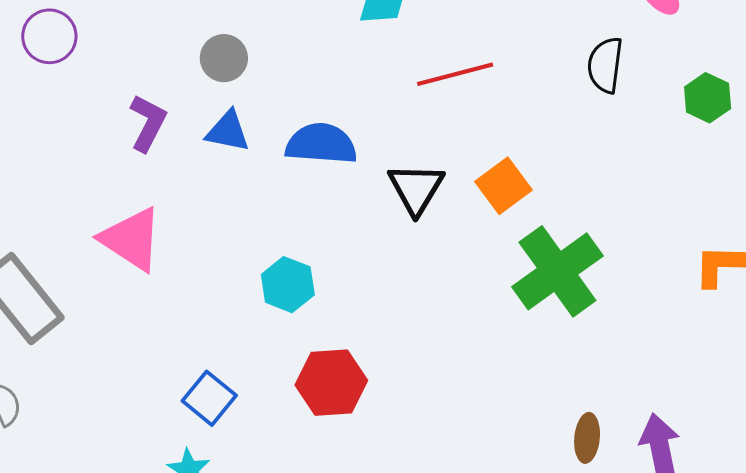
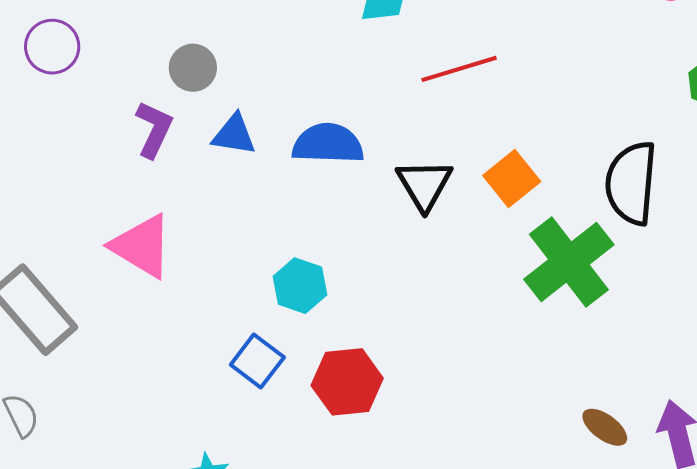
gray circle: (224, 58) -> (193, 68), moved
black semicircle: (605, 65) -> (631, 183), moved, size x1.5
blue square: (209, 398) -> (257, 361), moved
brown ellipse: (587, 438) -> (605, 427), turned -57

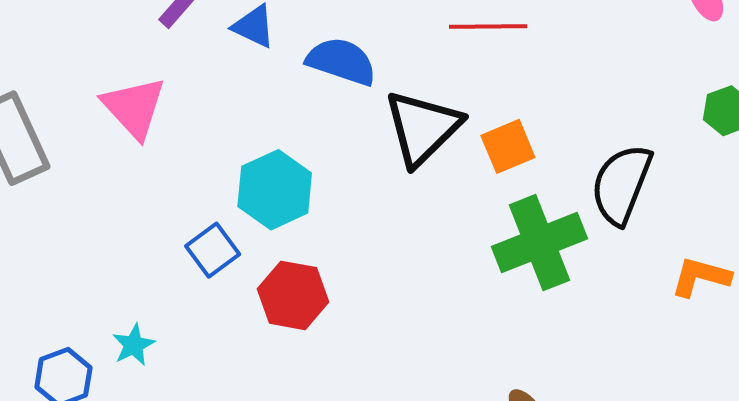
black triangle: (424, 185) -> (423, 128), size x1.4
cyan hexagon: (300, 286) -> (275, 190), size x1.4

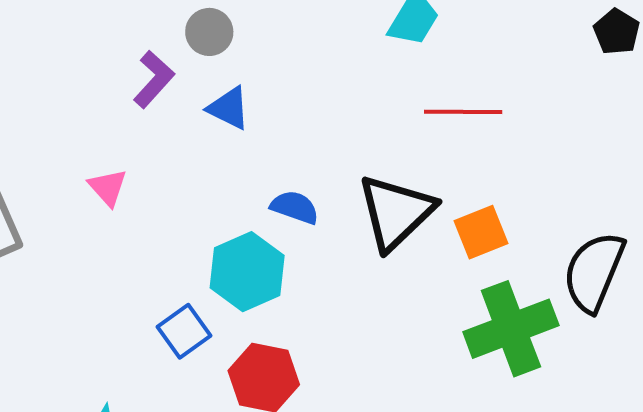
blue semicircle: (341, 61) -> (295, 207), moved, size x0.7
pink triangle: (134, 108) -> (108, 187), size x0.6

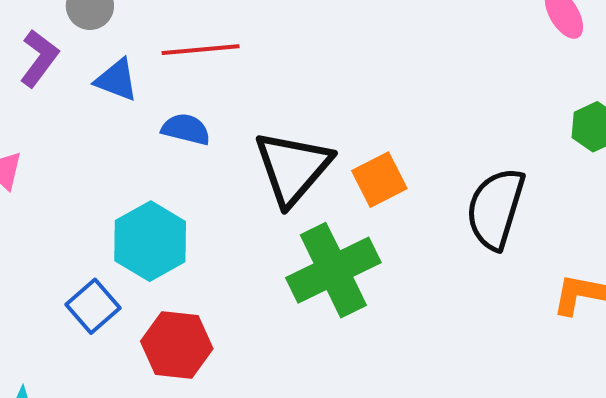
red line: (463, 112) -> (201, 50), moved
blue semicircle: (295, 207) -> (186, 129), moved
green cross: (511, 329) -> (333, 270), moved

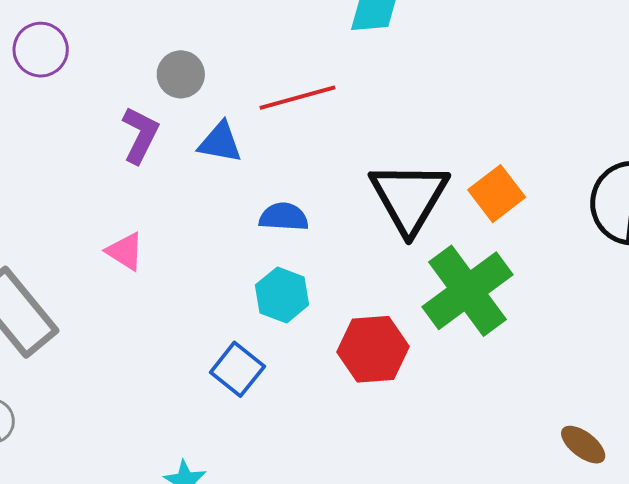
blue semicircle: (186, 129) -> (284, 217), moved
cyan hexagon: (150, 241) -> (282, 295), size x0.7
red hexagon: (177, 345) -> (373, 349), moved

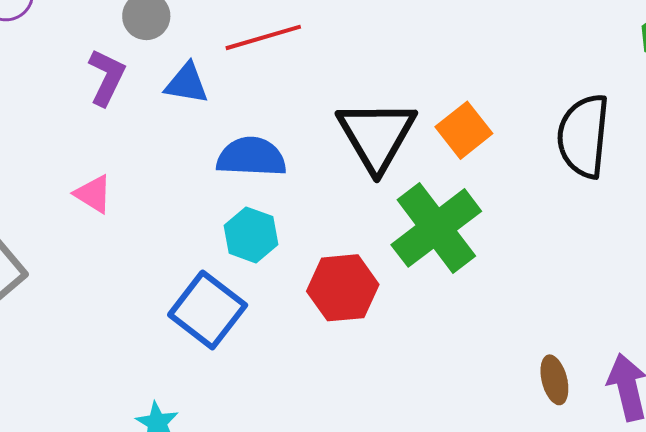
blue semicircle: (284, 217) -> (251, 157), size x1.4
blue square: (237, 369) -> (208, 310), size x1.4
brown ellipse: (583, 445) -> (554, 380), turned 39

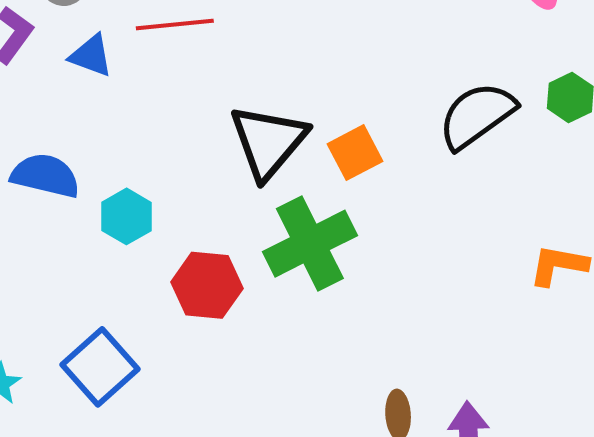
black semicircle: (583, 136) -> (477, 115), moved, turned 38
blue semicircle: (251, 157) -> (45, 176), moved
blue square: (208, 310) -> (100, 367), moved

